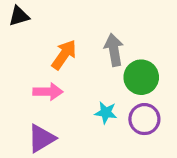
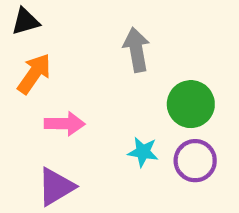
gray arrow: (114, 50) -> (136, 50), moved
orange arrow: (64, 55) -> (34, 74), moved

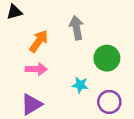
orange arrow: (34, 74) -> (39, 41), moved
purple circle: (195, 161) -> (109, 102), moved

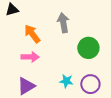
orange arrow: (39, 41) -> (32, 34), turned -72
cyan star: (80, 85) -> (66, 81), moved

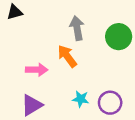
orange arrow: (32, 34) -> (67, 56), moved
green circle: (88, 48) -> (119, 37), moved

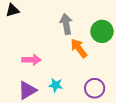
orange arrow: (67, 56) -> (79, 48), moved
cyan star: (81, 99) -> (56, 85), moved

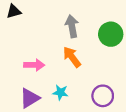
orange arrow: (79, 48) -> (72, 57), moved

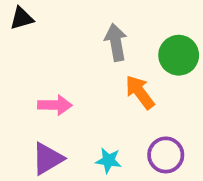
orange arrow: (72, 57) -> (140, 92), moved
cyan star: (60, 92) -> (108, 160), moved

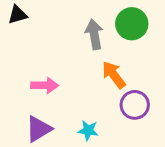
green circle: (179, 55) -> (132, 24), moved
purple circle: (166, 155) -> (135, 105), moved

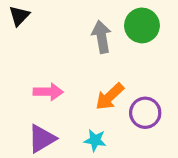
black triangle: (18, 15) -> (19, 16), turned -30
orange arrow: (114, 75) -> (110, 97), moved, turned -96

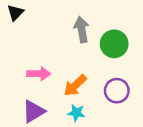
green circle: (142, 25) -> (114, 44), moved
orange arrow: (110, 97) -> (75, 85), moved

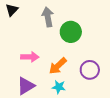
gray arrow: (82, 30) -> (48, 17), moved
green circle: (114, 44) -> (71, 32), moved

